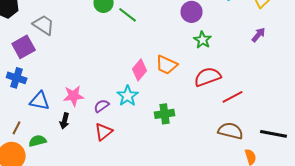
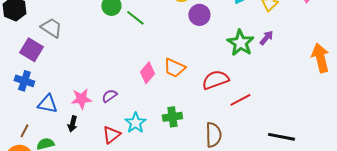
green star: (203, 40) -> (240, 43), moved, size x1.5
purple square: (24, 47) -> (31, 50), turned -30
cyan star: (128, 96) -> (135, 123), moved
purple semicircle: (102, 106) -> (109, 96), moved
brown semicircle: (231, 131) -> (213, 135), moved, turned 75

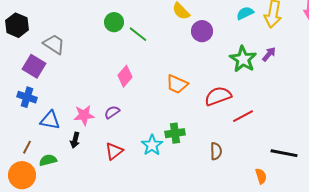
pink diamond: (147, 73) -> (125, 76), moved
cyan star: (135, 123) -> (152, 145), moved
brown semicircle: (213, 135) -> (216, 151), size x0.7

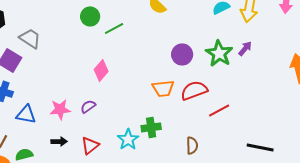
purple circle: (202, 31) -> (182, 54), moved
green line: (138, 34) -> (114, 28), turned -66
orange trapezoid: (177, 84) -> (163, 88), moved, turned -30
black arrow: (75, 140) -> (59, 141), moved, turned -105

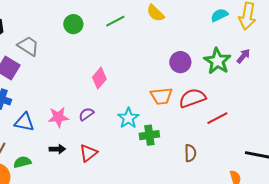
green circle: (90, 16) -> (73, 24), moved
green line: (114, 28) -> (115, 21), moved
cyan star: (128, 139) -> (128, 118), moved

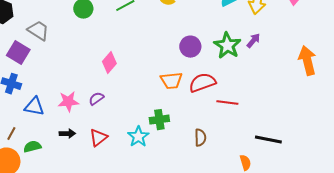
cyan star: (128, 118) -> (138, 137), moved
red line: (217, 118) -> (227, 103), turned 35

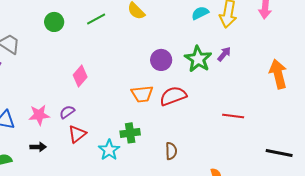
red line: (227, 103) -> (233, 116), moved
red triangle: (98, 138) -> (77, 134), moved
black line: (268, 140) -> (279, 153), moved

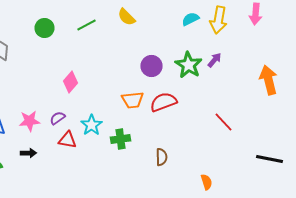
red line: (233, 116) -> (224, 122), turned 40
red triangle: (77, 134) -> (68, 140), turned 48
cyan star: (109, 150) -> (92, 125), moved

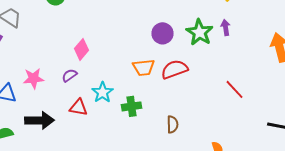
purple arrow: (214, 60) -> (226, 27), turned -49
purple semicircle: (58, 118) -> (70, 75), moved
pink star: (30, 121) -> (34, 78), moved
black arrow: (28, 153) -> (40, 120), size x1.8

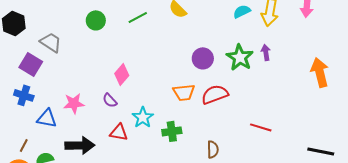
purple semicircle: (70, 75) -> (110, 100), turned -98
red line: (234, 89) -> (261, 127), moved, turned -30

